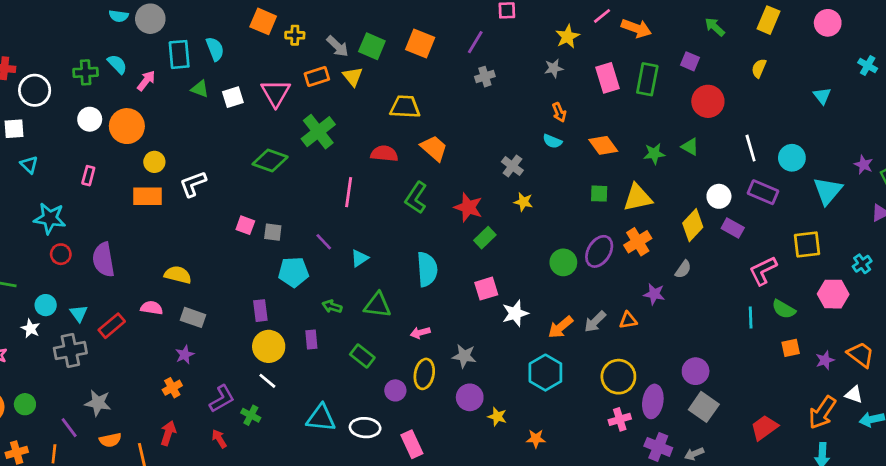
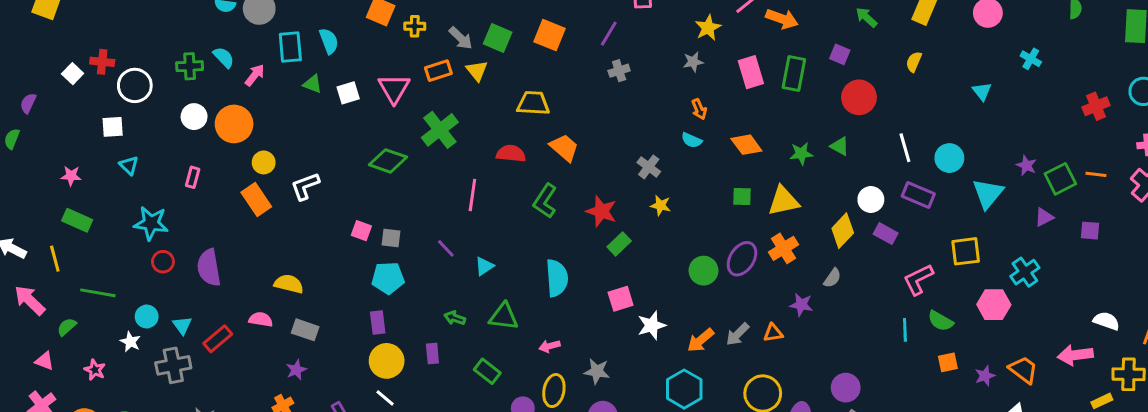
orange rectangle: (148, 196) -> (256, 199), turned 56
cyan cross: (862, 264) -> (1025, 272), size x1.4
cyan pentagon: (293, 272) -> (388, 278), moved

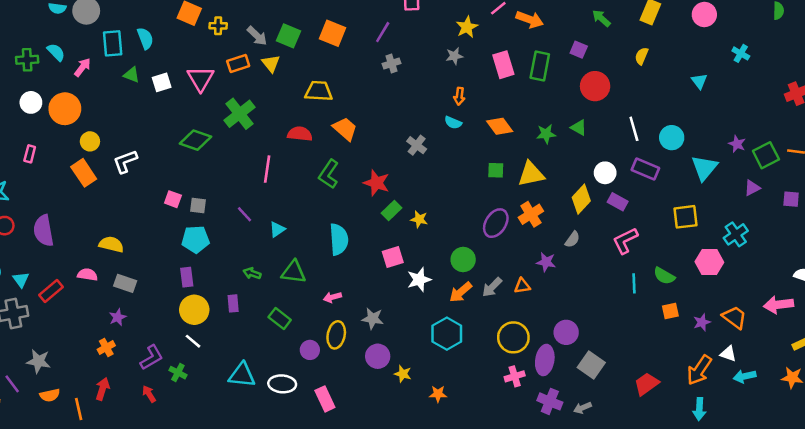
orange arrow: (699, 109) -> (459, 96), turned 30
yellow star: (661, 205) -> (419, 219), moved
green circle: (703, 271) -> (463, 259), moved
pink L-shape: (918, 279) -> (625, 241), moved
purple circle: (846, 388) -> (566, 332), moved

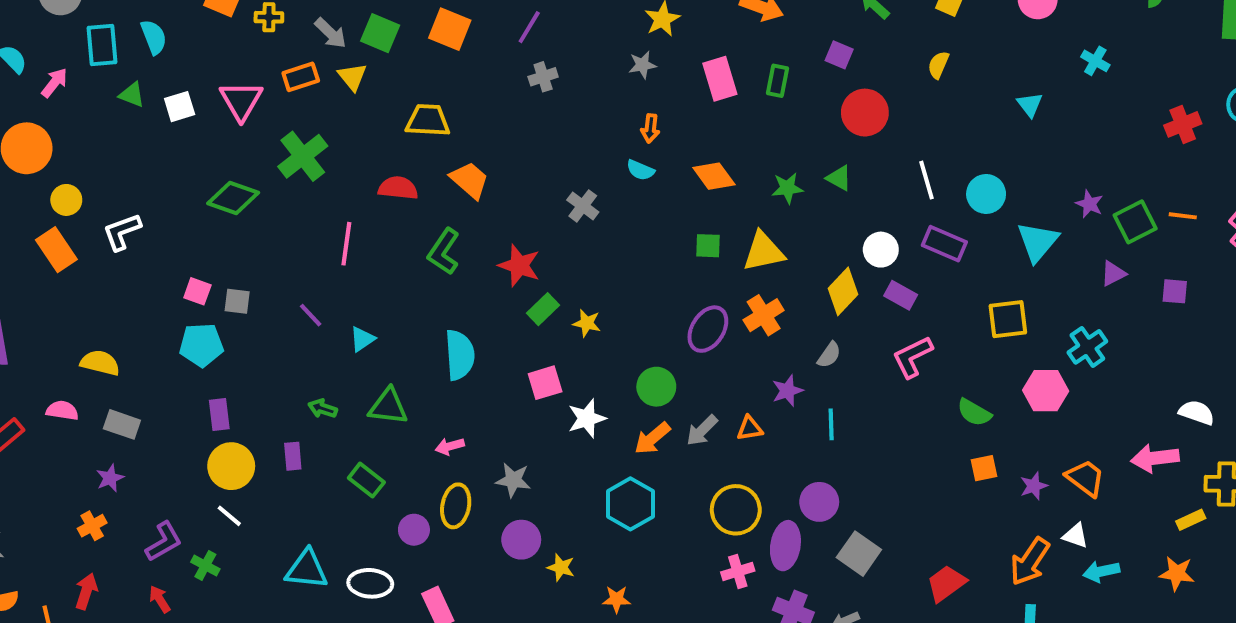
green rectangle: (540, 66) -> (777, 81), size x0.7
cyan pentagon: (196, 239) -> (201, 345), moved
purple star: (546, 262) -> (787, 391), turned -30
cyan line: (634, 283) -> (831, 424), moved

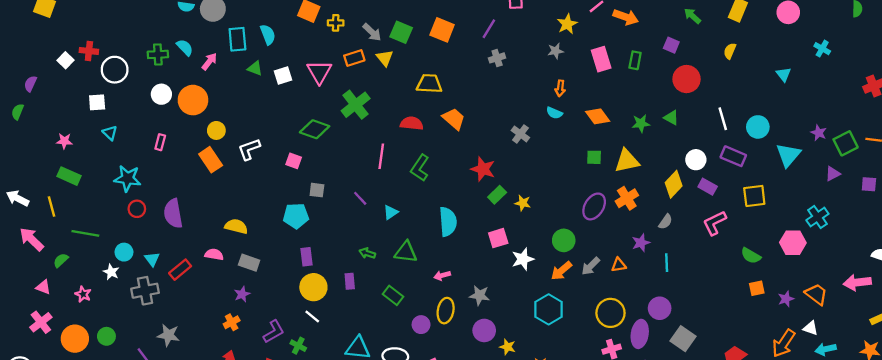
green L-shape: (444, 252) -> (420, 168), moved
pink square: (197, 291) -> (294, 161), moved
yellow square: (1008, 319) -> (754, 196), moved

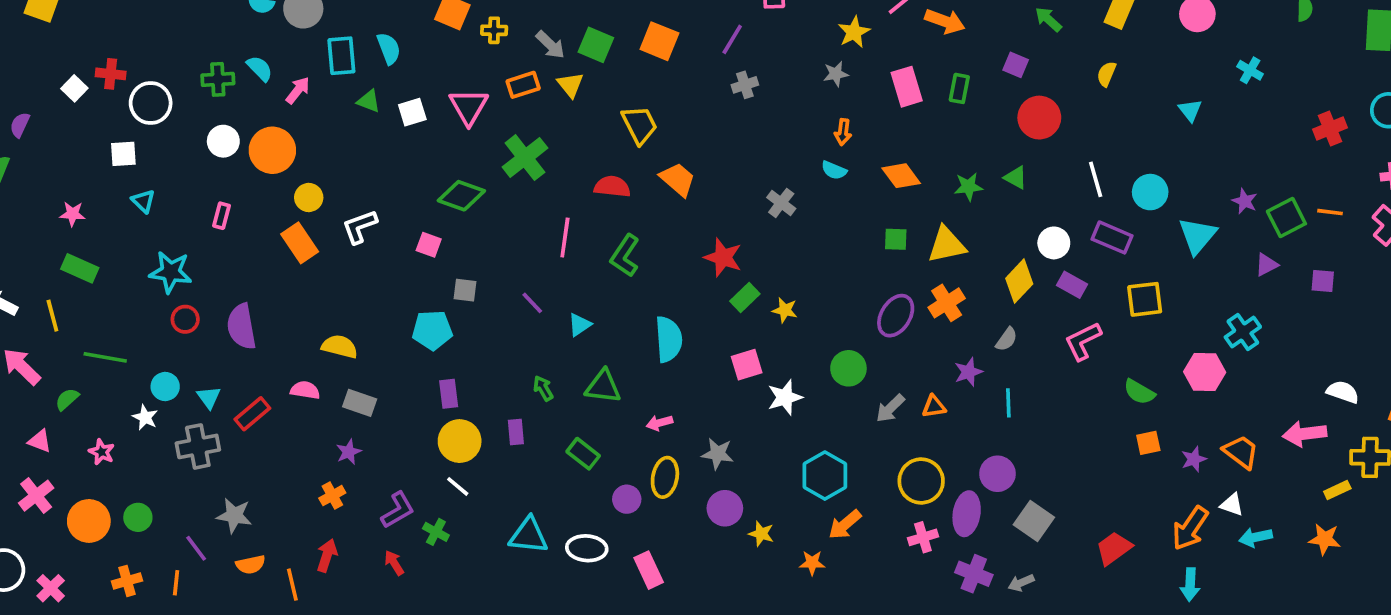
yellow trapezoid: (429, 84) -> (639, 125), turned 60
green arrow: (367, 253) -> (543, 388), turned 42
orange arrow: (561, 271) -> (845, 525), moved

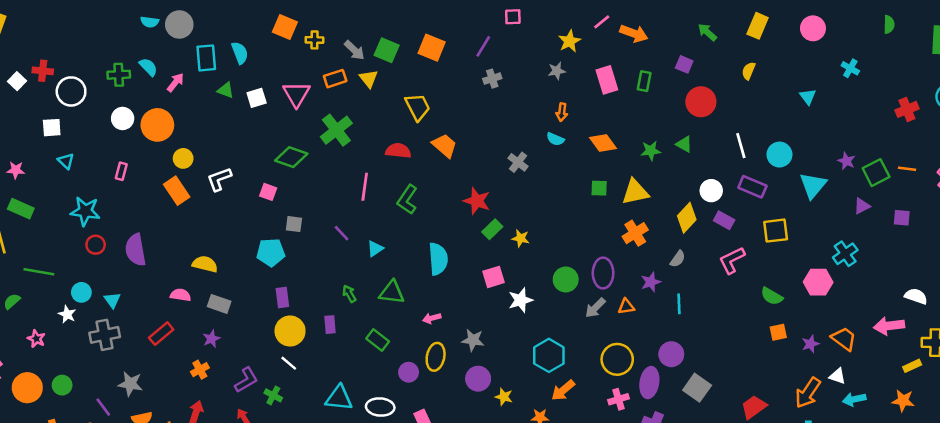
purple ellipse: (896, 316) -> (603, 273), moved, turned -32
red rectangle: (252, 414) -> (161, 334), moved

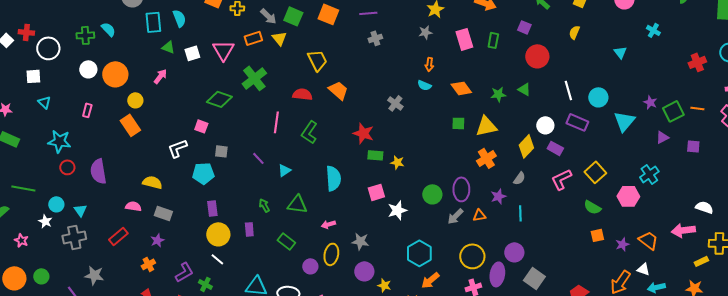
purple line: (483, 46) -> (368, 13), turned 54
pink arrow: (175, 82) -> (160, 76), moved
white L-shape: (219, 179) -> (177, 148), moved
green rectangle: (492, 229) -> (375, 155), turned 49
yellow square: (776, 231) -> (595, 172), moved, turned -35

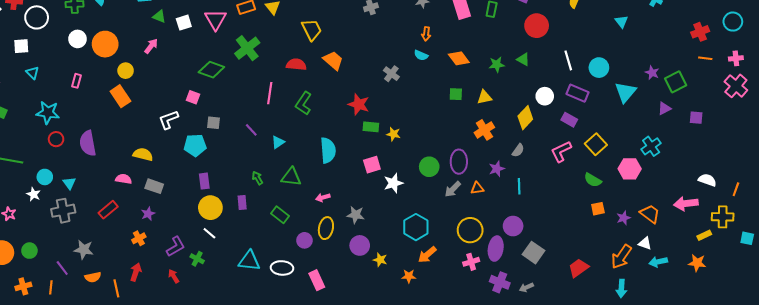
orange line: (697, 108) -> (705, 58), moved
yellow triangle: (486, 126) -> (484, 97), size x0.7
purple rectangle: (555, 148) -> (569, 120), moved

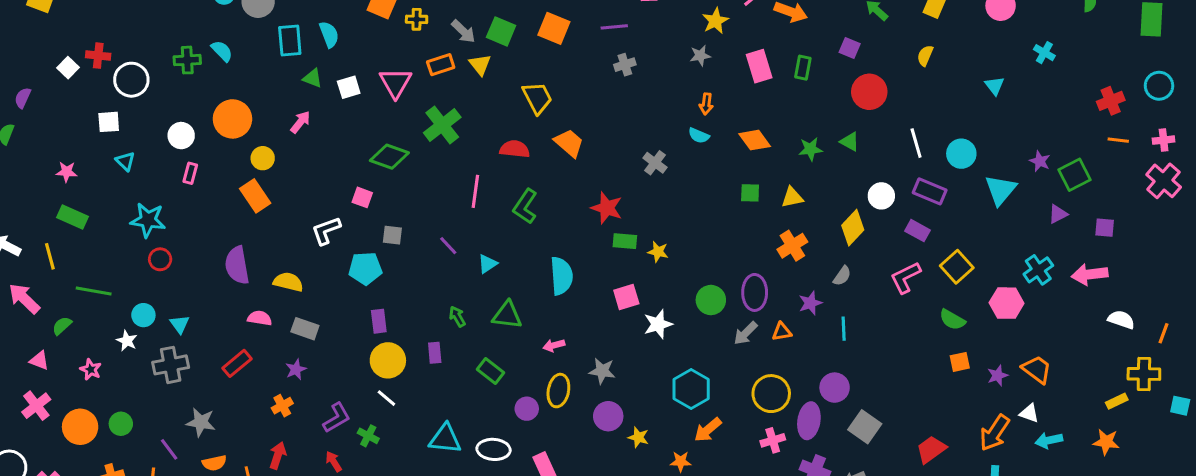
white circle: (78, 39) -> (181, 136), moved
purple semicircle: (88, 143) -> (237, 265), moved
pink arrow: (686, 204) -> (1090, 274), moved

